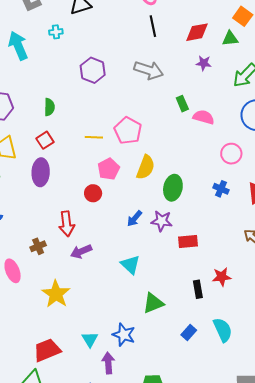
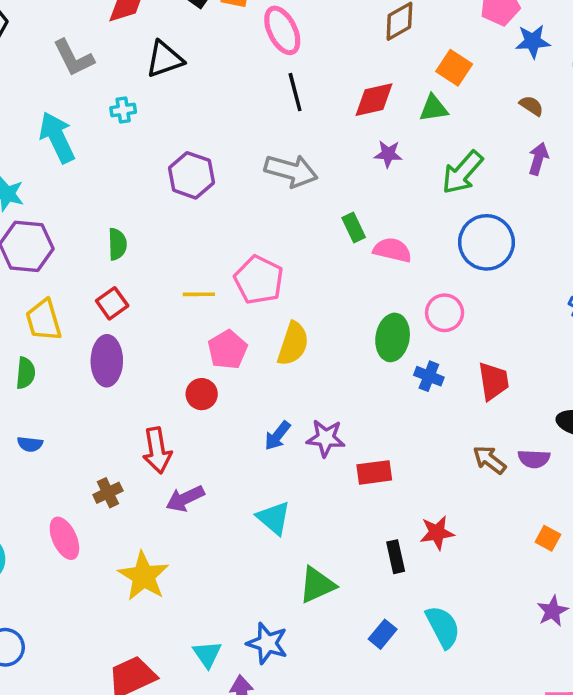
green ellipse: (173, 188) -> (393, 337), moved

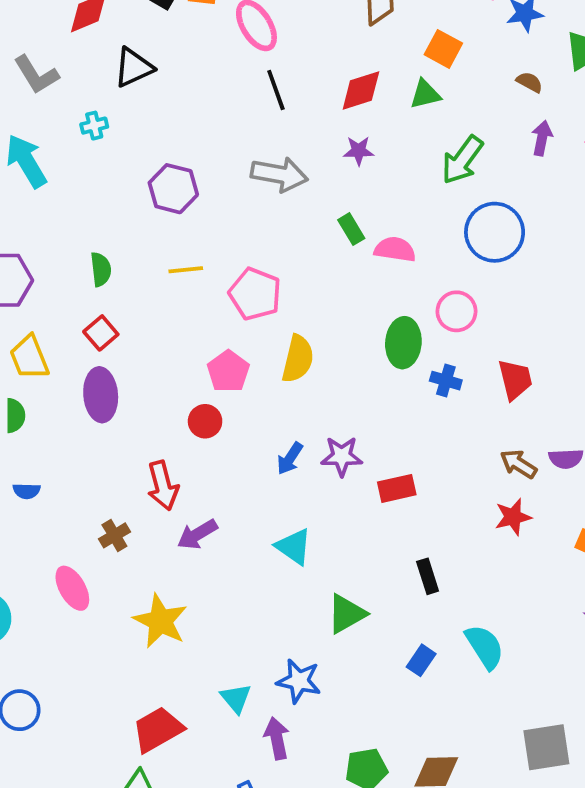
purple star: (388, 154) -> (359, 151), moved
yellow line: (199, 294) -> (186, 270), moved
red star: (437, 533) -> (513, 517), moved

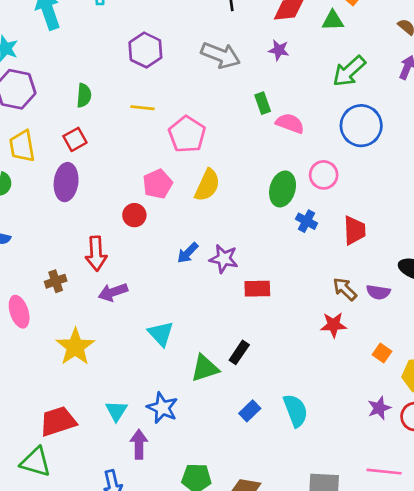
cyan triangle: (294, 547) -> (161, 334), moved
black rectangle: (428, 576) -> (239, 352), moved, turned 40

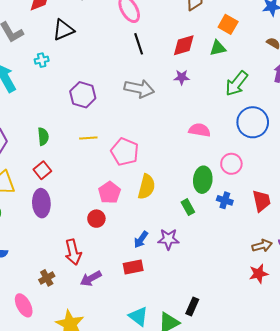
green rectangle: (263, 103) -> (188, 207), moved
red rectangle: (257, 289) -> (133, 267), moved
brown arrow: (345, 289) -> (262, 246), turned 132
cyan triangle: (161, 334) -> (138, 316), moved

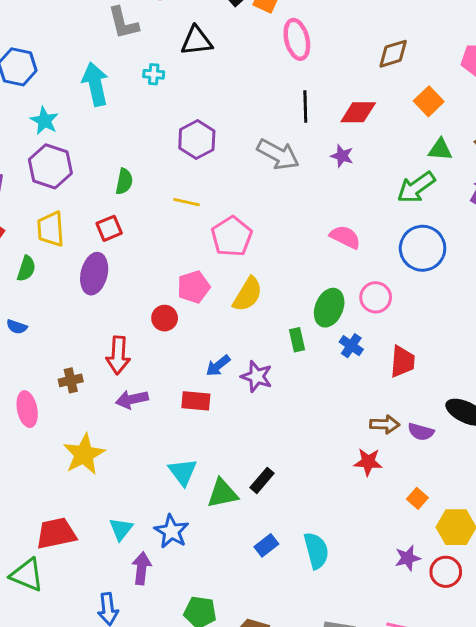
black line: (139, 44) -> (305, 107), moved
green triangle: (218, 48) -> (440, 150), moved

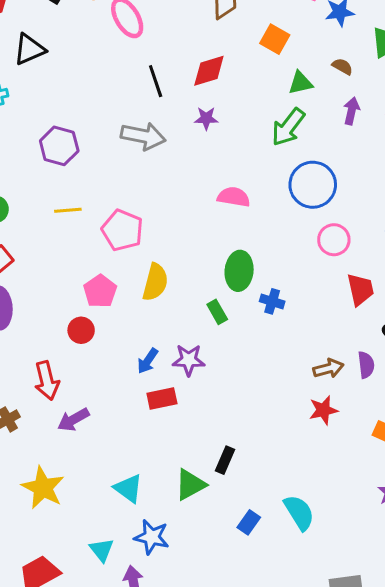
pink circle: (376, 297) -> (334, 240), moved
red trapezoid: (402, 362) -> (360, 289), moved
red rectangle: (196, 401) -> (162, 399), moved
purple semicircle: (421, 432) -> (366, 365), turned -95
cyan triangle: (183, 472) -> (128, 488), moved

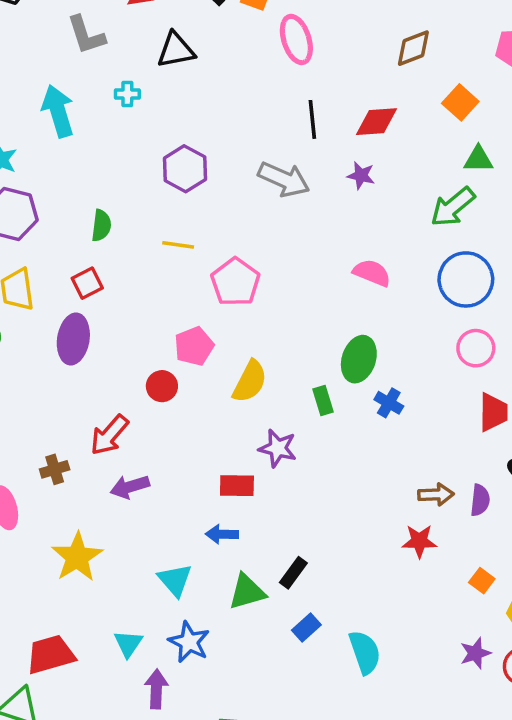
yellow semicircle: (155, 282) -> (250, 381), moved
blue arrow: (148, 361) -> (222, 534), moved, turned 44
red arrow: (47, 381) -> (109, 435), turned 42
blue rectangle: (249, 522) -> (306, 627), moved

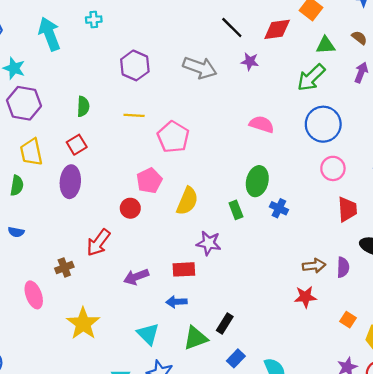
black line: (312, 119) -> (232, 28), moved, turned -35
red diamond: (376, 122) -> (277, 29), moved
purple arrow: (130, 487) -> (136, 277), moved

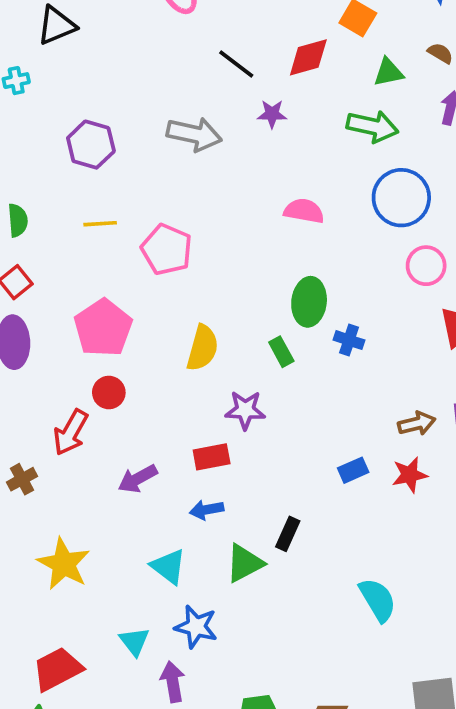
green arrow: (311, 78) -> (372, 126), turned -116
pink pentagon: (149, 181) -> (103, 328), moved, size x1.4
red circle: (130, 208) -> (109, 392), moved
blue rectangle: (236, 358) -> (353, 470), moved, turned 30

